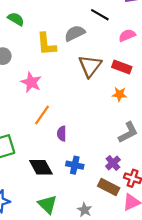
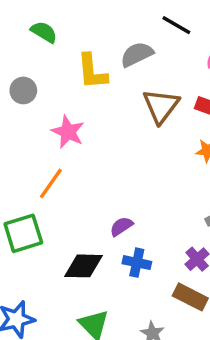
orange line: (42, 115) -> (51, 183), moved
purple semicircle: (62, 134) -> (121, 226), moved, turned 56
black diamond: (41, 167) -> (84, 266), turned -60

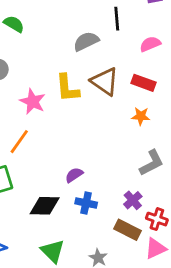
black line: (176, 25) -> (117, 19), turned 55
yellow L-shape: (92, 72) -> (67, 88), moved
brown triangle: (161, 106) -> (105, 81), turned -32

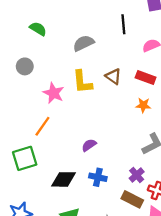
gray semicircle: (86, 41) -> (83, 43), moved
brown triangle: (105, 81) -> (113, 76), size x0.7
purple semicircle: (74, 175) -> (89, 145), moved

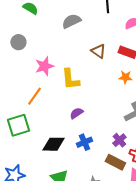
yellow L-shape: (82, 82) -> (70, 79), moved
pink star: (54, 93) -> (44, 66), turned 30
blue cross: (98, 177) -> (84, 142), turned -35

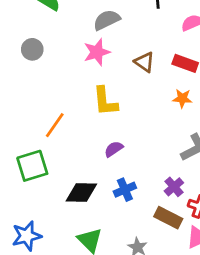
pink star: (44, 66) -> (97, 52), moved

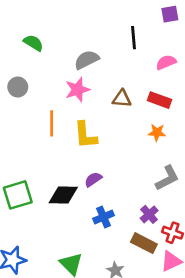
brown triangle: (144, 62) -> (122, 99), turned -30
orange line: (55, 125) -> (52, 123), moved, turned -35
black diamond: (81, 192) -> (63, 195), moved

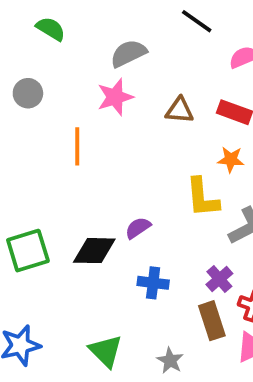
black line: (133, 38) -> (197, 21), turned -50
yellow L-shape: (85, 135) -> (202, 197), moved
blue cross: (104, 217) -> (153, 283), turned 30
brown rectangle: (144, 243) -> (212, 321), turned 45

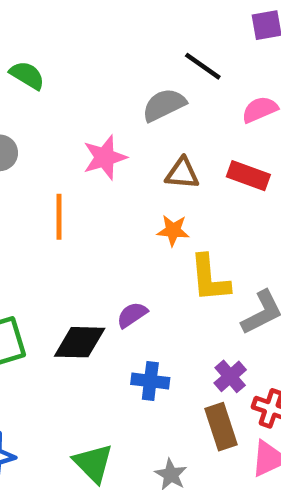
gray semicircle: (128, 53) -> (164, 105), moved
orange star: (231, 160) -> (173, 230), moved

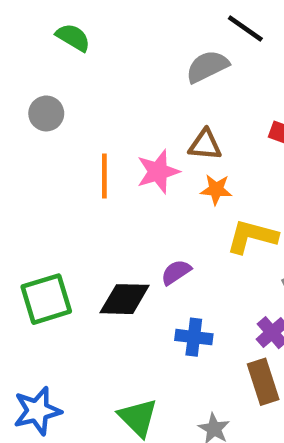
pink star: (105, 157) -> (158, 172), moved
brown triangle: (182, 173) -> (205, 145), moved
yellow L-shape: (210, 278) -> (252, 236), turned 110

